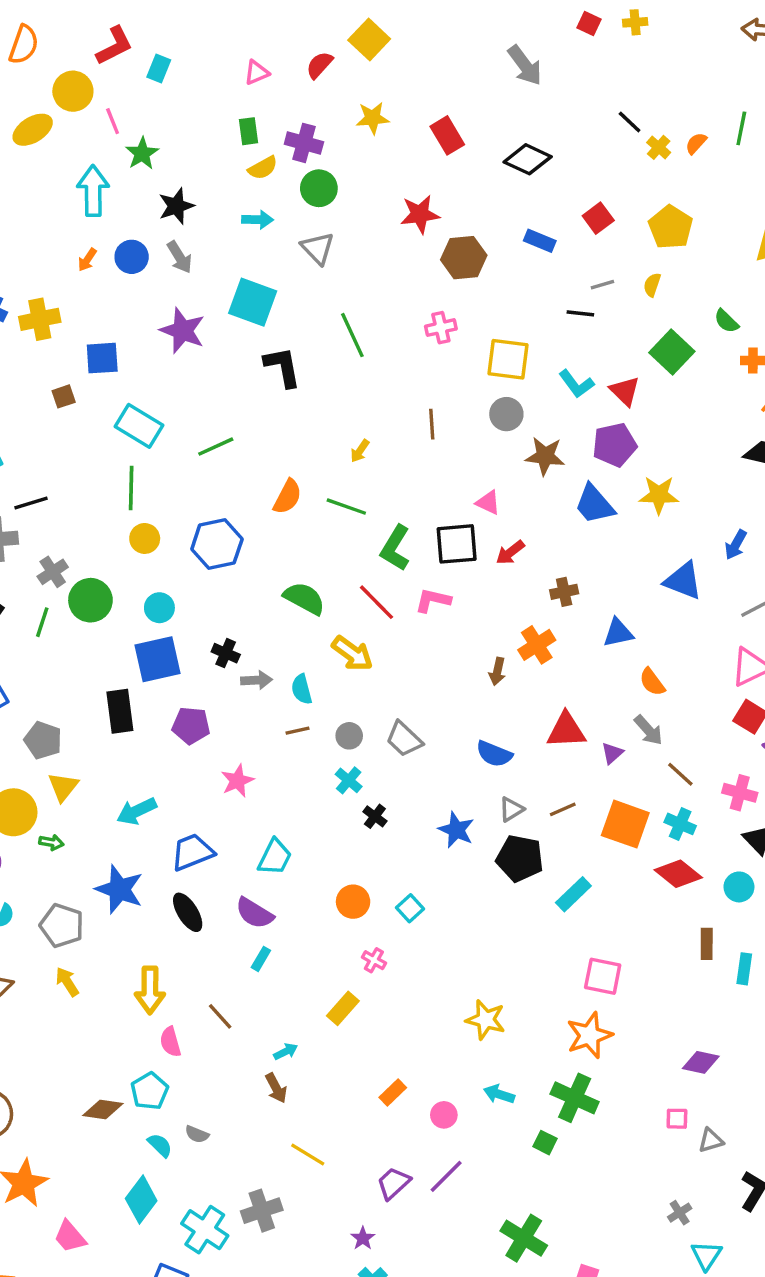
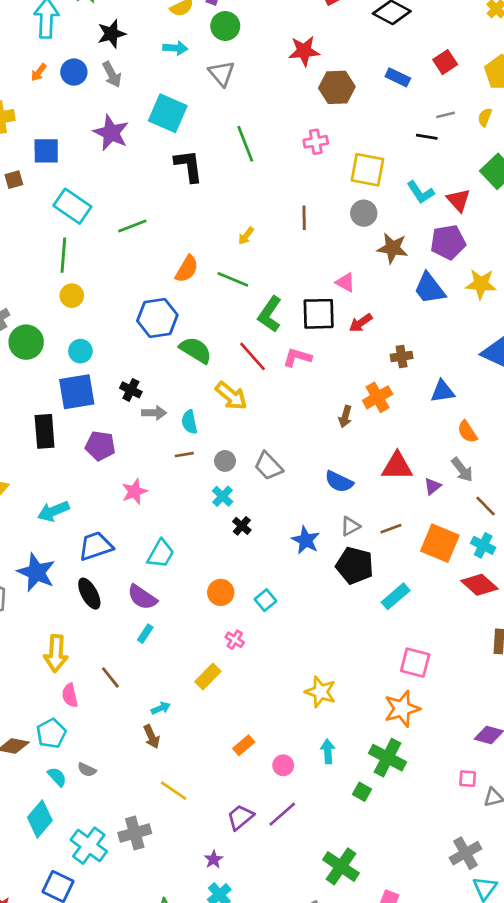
blue hexagon: (217, 544) -> (157, 318), moved
cyan arrow: (499, 1094) -> (328, 751), turned 65
gray cross: (680, 1213) -> (466, 853), size x1.6

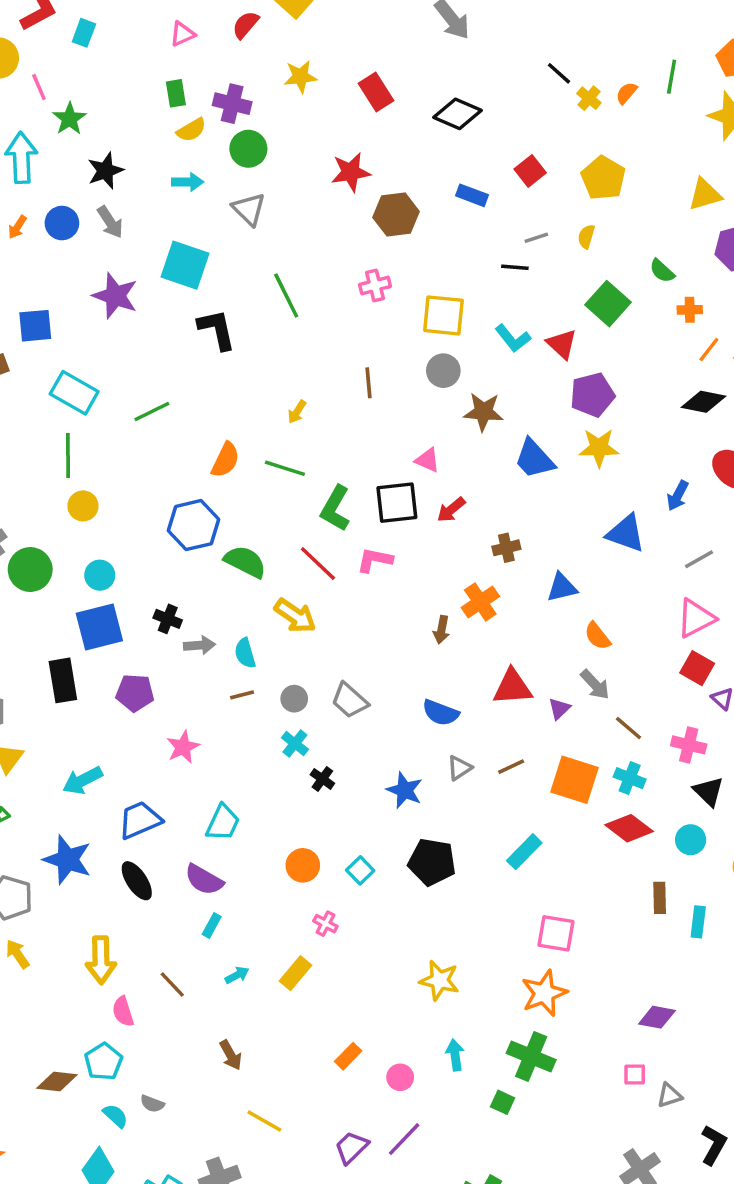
purple pentagon: (448, 242) -> (592, 395), moved
black pentagon: (355, 566) -> (432, 862), moved
cyan arrow: (161, 708) -> (237, 975), moved

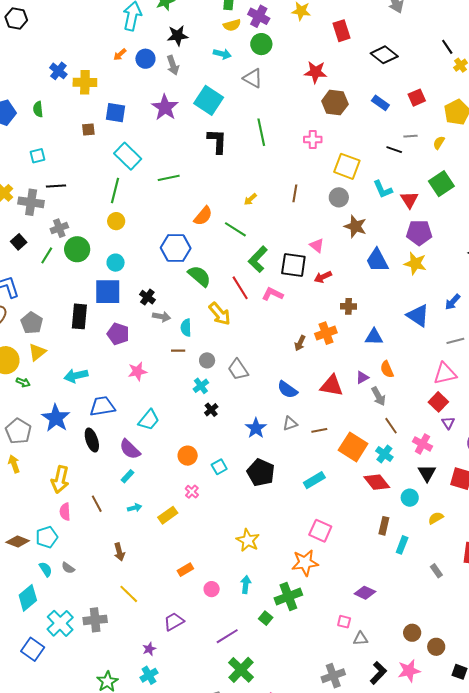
gray triangle: (249, 209) -> (253, 78), turned -30
purple triangle: (559, 709) -> (362, 377), moved
green cross: (531, 1057) -> (288, 596), turned 32
purple line: (404, 1139) -> (227, 636), moved

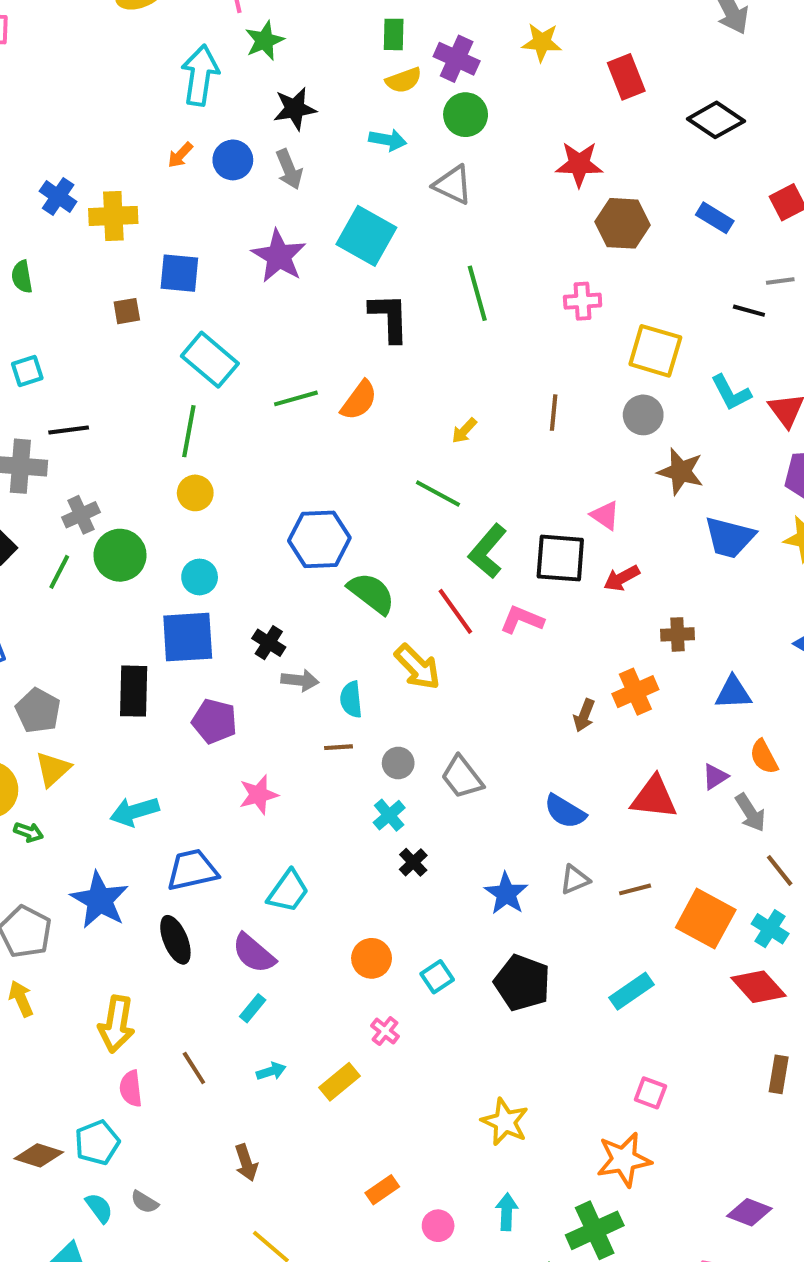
orange semicircle: (203, 216) -> (359, 400), moved
blue trapezoid: (377, 260) -> (730, 537), turned -44
pink square: (320, 531) -> (650, 1093), size x0.7

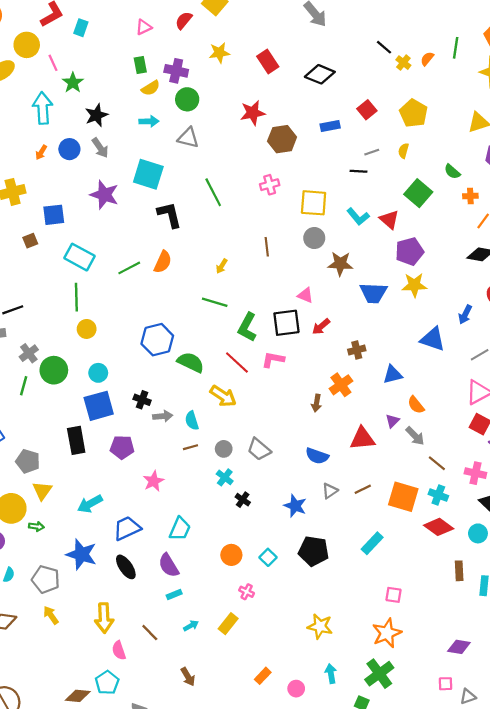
blue rectangle: (715, 218) -> (330, 126), turned -30
purple semicircle: (254, 953) -> (169, 565), turned 30
cyan rectangle: (253, 1008) -> (174, 594), turned 40

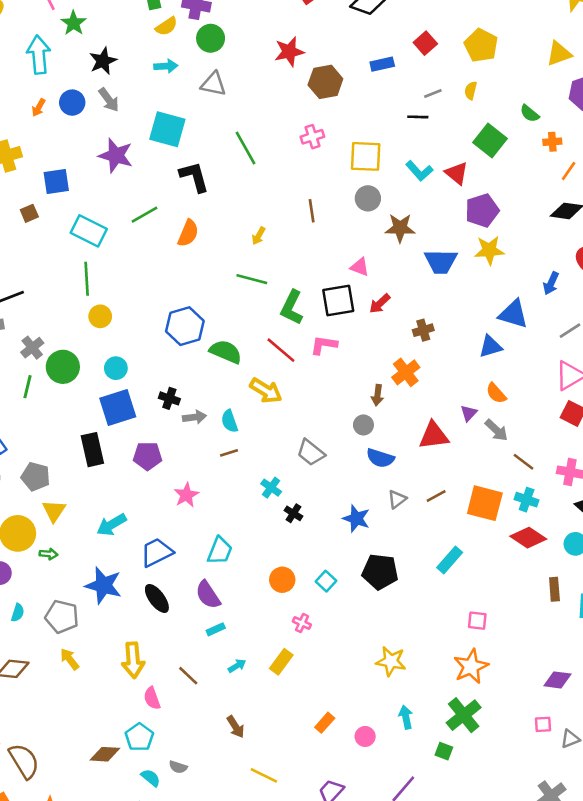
green line: (129, 268) -> (144, 215), moved
blue triangle: (393, 375) -> (490, 347), moved
gray circle: (224, 449) -> (363, 425), moved

